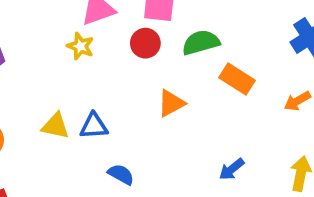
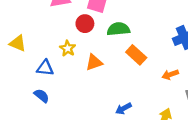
yellow star: (80, 46) -> (68, 48), moved
yellow triangle: (56, 126) -> (18, 43), moved
blue semicircle: (121, 174) -> (42, 96), moved

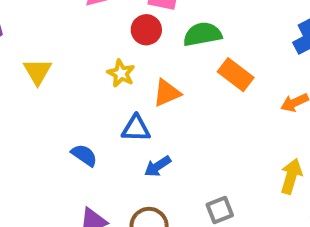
yellow triangle: (18, 43) -> (38, 71), turned 42
blue triangle: (45, 68) -> (136, 128), moved
blue arrow: (123, 109) -> (158, 166), moved

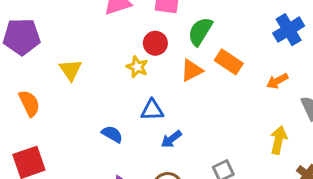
red circle: (146, 30) -> (155, 43), moved
green semicircle: (202, 34) -> (200, 31), turned -44
orange triangle: (167, 93) -> (192, 70), moved

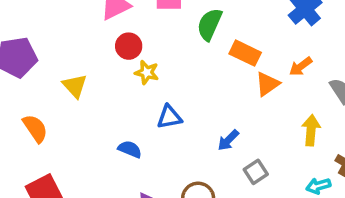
red circle: (155, 43) -> (129, 46), moved
orange triangle: (192, 70) -> (267, 84), moved
blue arrow: (171, 139) -> (228, 140), moved

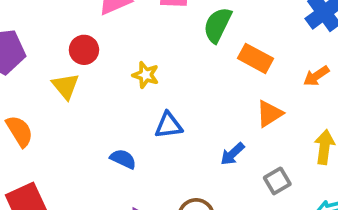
red circle: (129, 46) -> (84, 50), moved
orange triangle: (267, 84) -> (269, 114), moved
gray square: (256, 172) -> (277, 181), moved

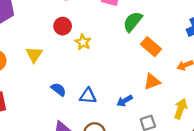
red circle: (84, 50) -> (63, 26), moved
yellow triangle: (65, 86) -> (34, 55), moved
blue triangle: (169, 125) -> (88, 96), moved

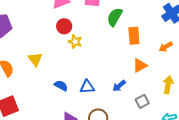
red circle: (63, 26) -> (64, 26), moved
orange rectangle: (151, 47) -> (134, 36), turned 54

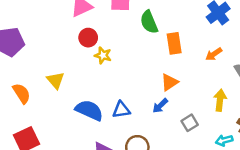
green semicircle: (115, 17) -> (149, 22), turned -48
orange triangle: (140, 65) -> (169, 82), moved
blue semicircle: (61, 86) -> (89, 110), size x1.6

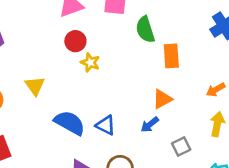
orange arrow: (214, 54) -> (216, 90), moved
blue triangle: (121, 110) -> (106, 125), turned 30

